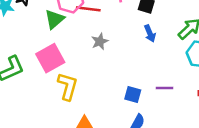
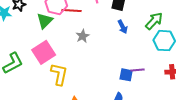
blue square: (133, 94) -> (126, 75), moved

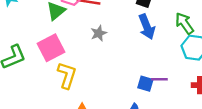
green arrow: (154, 21) -> (184, 23), turned -84
blue arrow: (123, 27) -> (147, 27), size x1.5

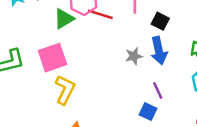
gray star: (99, 33) -> (134, 56), moved
purple line: (159, 79) -> (158, 91), moved, turned 56

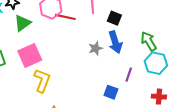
green triangle: (64, 19) -> (22, 23), moved
purple line: (158, 91) -> (129, 75), moved, turned 48

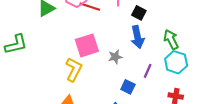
gray star: (95, 48) -> (115, 57), moved
pink square: (30, 55) -> (87, 45), moved
yellow L-shape: (42, 81) -> (74, 69), moved

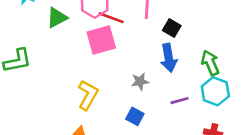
pink square: (87, 45) -> (101, 40), moved
purple line: (148, 71) -> (180, 101), turned 48
blue square: (128, 87) -> (135, 116), moved

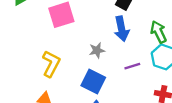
blue square: (135, 116) -> (93, 81), size x1.5

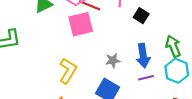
blue arrow: (122, 29) -> (143, 56), moved

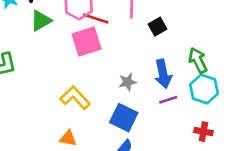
black square: (141, 16) -> (158, 27), turned 32
yellow L-shape: (68, 71) -> (75, 98), turned -70

